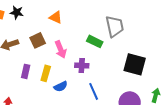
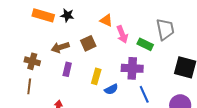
pink arrow: (61, 49) -> (122, 34), moved
purple cross: (82, 65) -> (132, 68), size x1.5
purple rectangle: (26, 71) -> (67, 69), moved

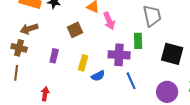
green rectangle: (145, 44) -> (138, 41), moved, turned 63
brown arrow: (60, 47) -> (29, 29), moved

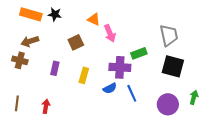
gray trapezoid: (152, 16) -> (169, 35), moved
green rectangle: (138, 41) -> (139, 53), turned 70
brown line: (16, 73) -> (17, 103), moved
blue semicircle: (98, 76) -> (110, 88), moved

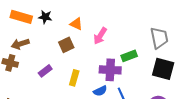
orange triangle: (94, 19) -> (76, 24), moved
pink arrow: (110, 33) -> (100, 36), turned 54
purple rectangle: (55, 68) -> (45, 71), turned 40

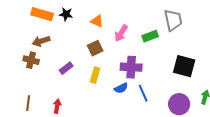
gray trapezoid: (159, 38) -> (173, 20), moved
brown square: (66, 45) -> (95, 48), moved
green rectangle: (129, 56) -> (150, 36), moved

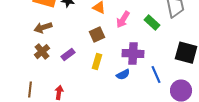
green rectangle: (150, 36) -> (152, 23), turned 63
brown cross: (31, 60) -> (42, 52), moved, turned 35
blue line: (143, 93) -> (156, 75), moved

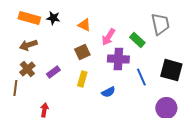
purple cross: (133, 54) -> (118, 59), moved
blue line: (156, 75) -> (141, 77), moved
brown line: (30, 90) -> (15, 88), moved

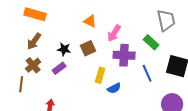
black star: (53, 18) -> (64, 49), moved
green rectangle: (137, 40) -> (151, 42), moved
brown arrow: (28, 45) -> (34, 41), turned -36
yellow rectangle: (82, 79) -> (100, 75), moved

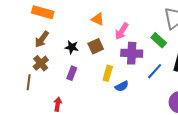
purple rectangle: (59, 68) -> (72, 73), moved, turned -32
blue line: (147, 73) -> (155, 71), turned 66

